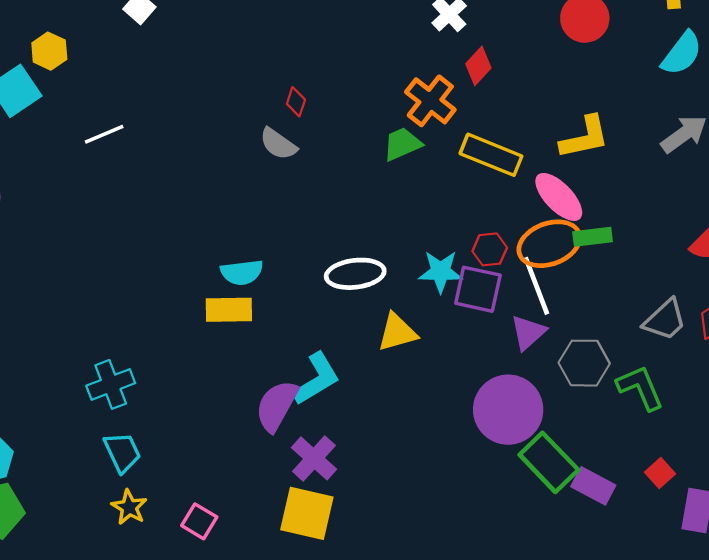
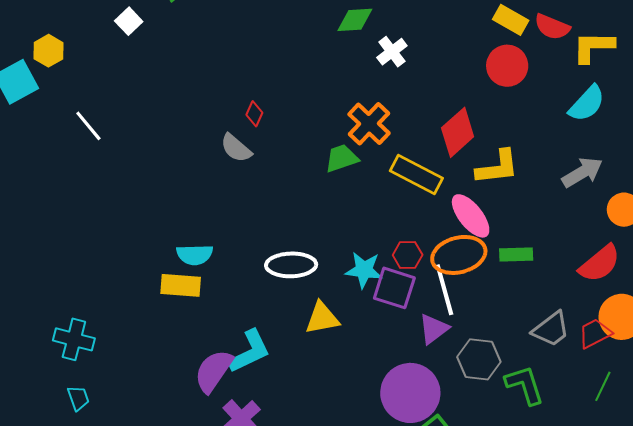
red diamond: (478, 66) -> (458, 132), moved, size x1.5
white line: (104, 134) -> (88, 126), turned 68
green rectangle: (593, 237) -> (516, 254), moved
cyan cross: (111, 384) -> (74, 339), turned 30
cyan trapezoid: (122, 452) -> (78, 398), size x0.7

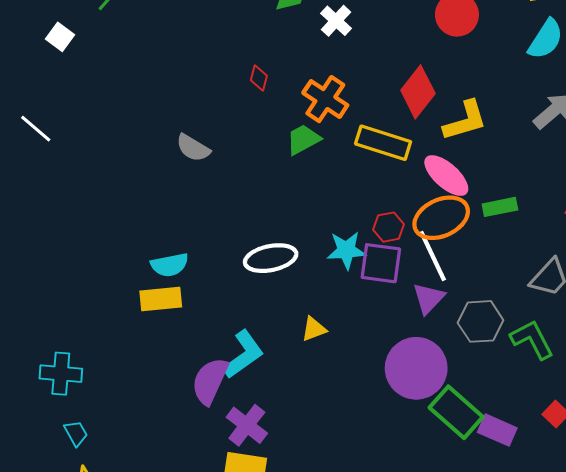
red diamond: (254, 114) -> (259, 78), moved
white line: (88, 126) -> (36, 129), moved
yellow triangle: (322, 318) -> (314, 329), moved, size x0.7

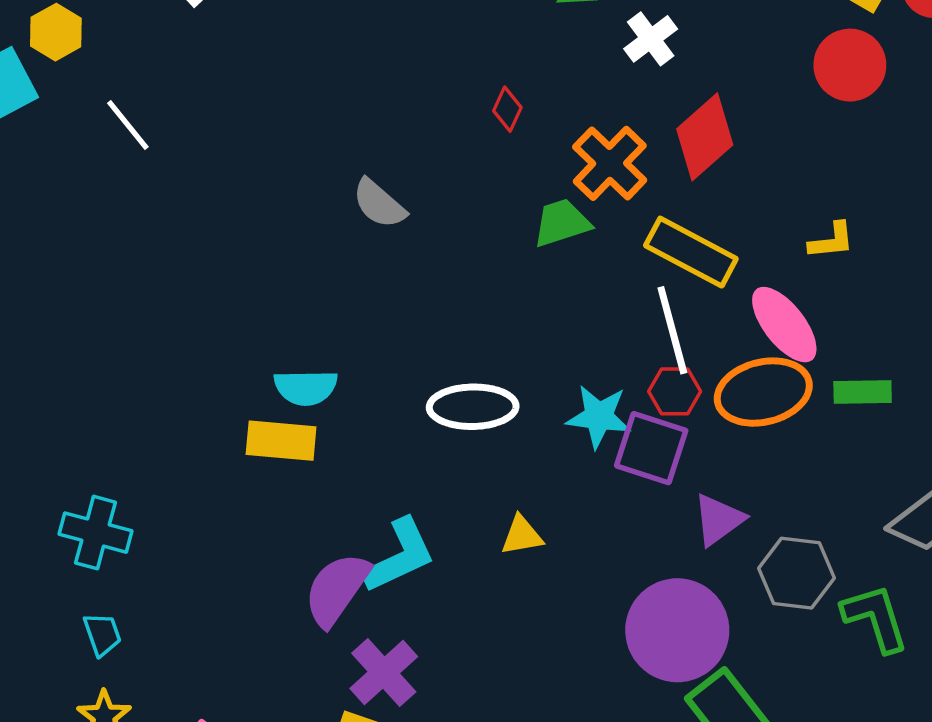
red diamond: (418, 92) -> (705, 137), moved
yellow L-shape: (465, 121) -> (831, 241), size x0.6
white line: (433, 256) -> (672, 330), moved

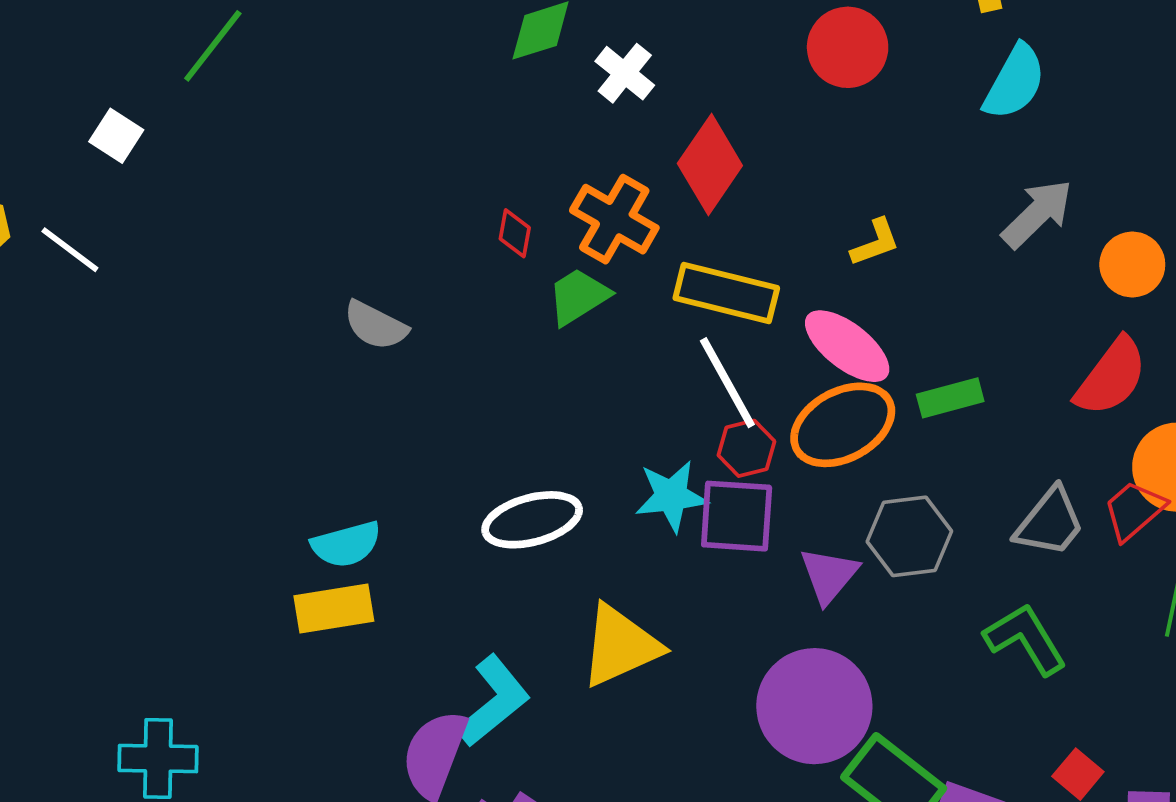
red diamond: (507, 109) -> (515, 233), moved
white line: (128, 125) -> (70, 250), moved
yellow triangle: (522, 536) -> (620, 646), size x1.8
gray hexagon: (796, 573) -> (909, 536), moved

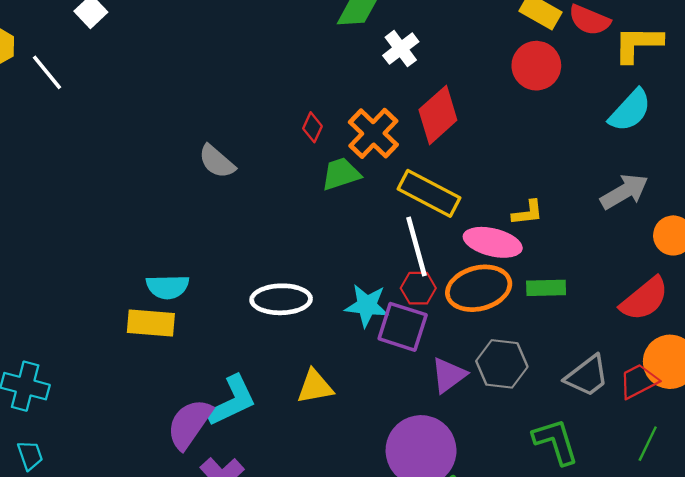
yellow L-shape: (875, 243) -> (528, 213), moved
pink ellipse: (847, 346) -> (493, 242), turned -38
yellow triangle: (620, 646) -> (315, 387), size x0.7

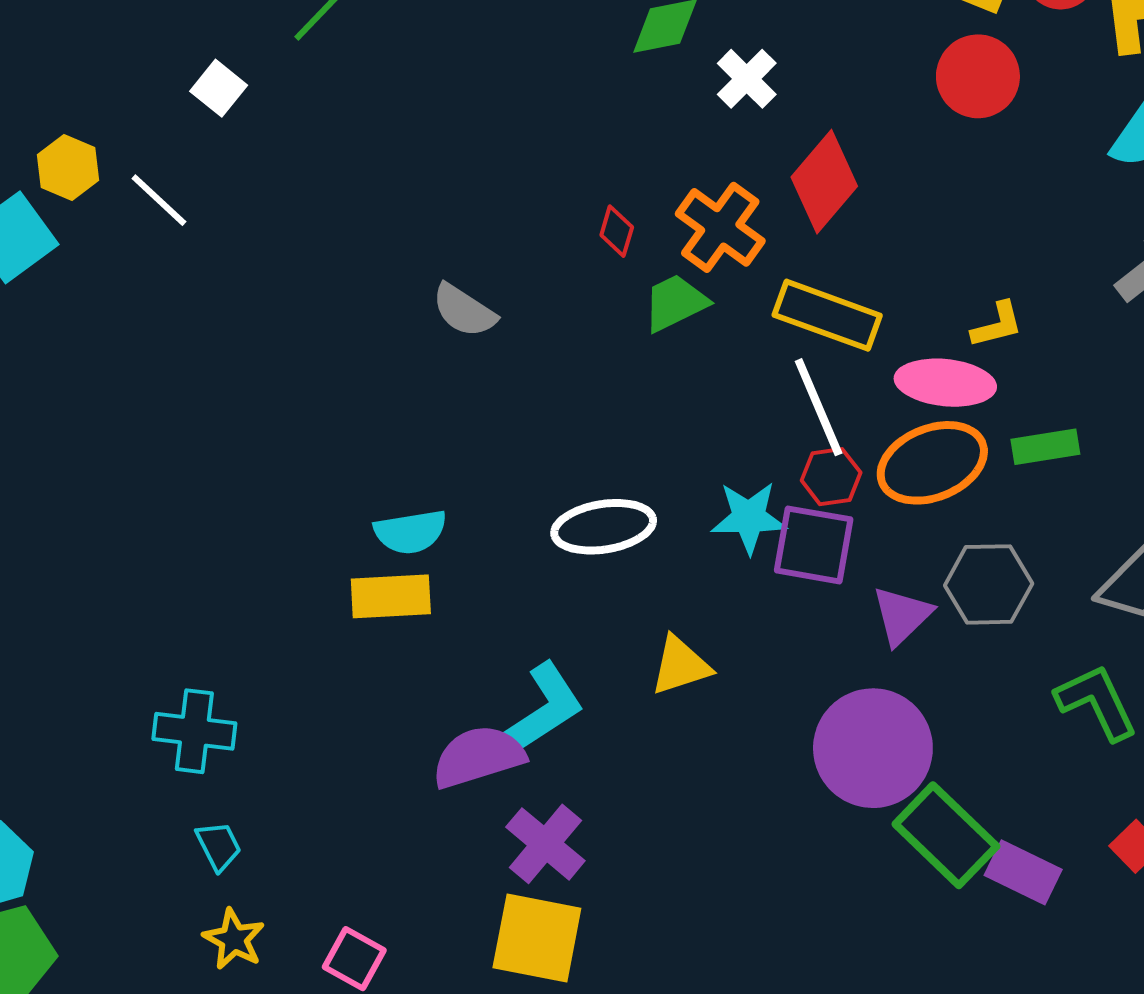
purple semicircle: (189, 424) -> (478, 757), turned 46

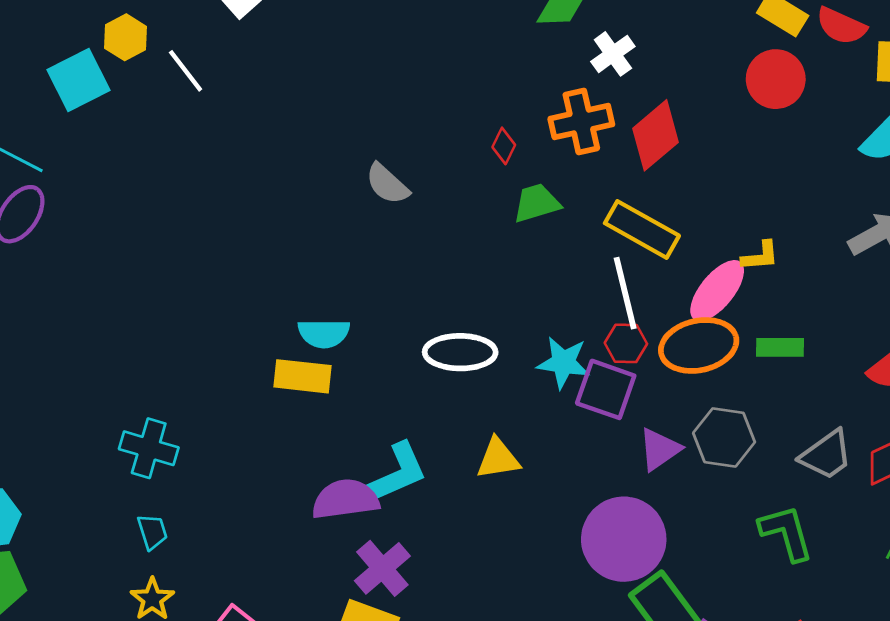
orange cross: (720, 227) -> (581, 121), moved, turned 32
pink ellipse: (945, 383) -> (717, 291), turned -66

